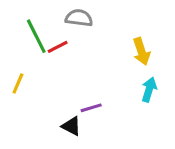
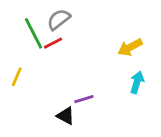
gray semicircle: (79, 18) -> (59, 19), moved, turned -45
yellow arrow: (141, 51) -> (130, 47), turned 80

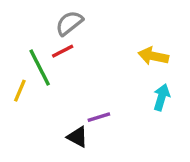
green line: (34, 33) -> (40, 68), moved
yellow arrow: (130, 47) -> (153, 56), turned 40

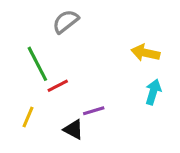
red line: (63, 51) -> (58, 86), moved
yellow line: (20, 91) -> (28, 117), moved

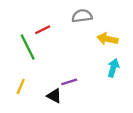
gray semicircle: (66, 22) -> (82, 16), moved, turned 30
red line: (58, 86) -> (43, 30), moved

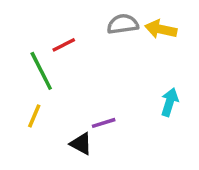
yellow arrow: (107, 39) -> (161, 29), moved
yellow line: (21, 86) -> (34, 116), moved

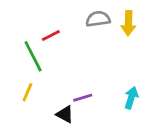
yellow arrow: (161, 29) -> (128, 23), turned -100
cyan arrow: (170, 102) -> (131, 98), moved

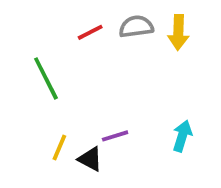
red line: (51, 36) -> (90, 32), moved
yellow line: (27, 92) -> (59, 147), moved

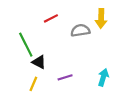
gray semicircle: (136, 27) -> (80, 30), moved
black triangle: (90, 159) -> (39, 62), moved

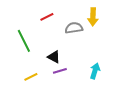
black triangle: (39, 62) -> (54, 57), moved
yellow line: (33, 84) -> (31, 77), turned 40

